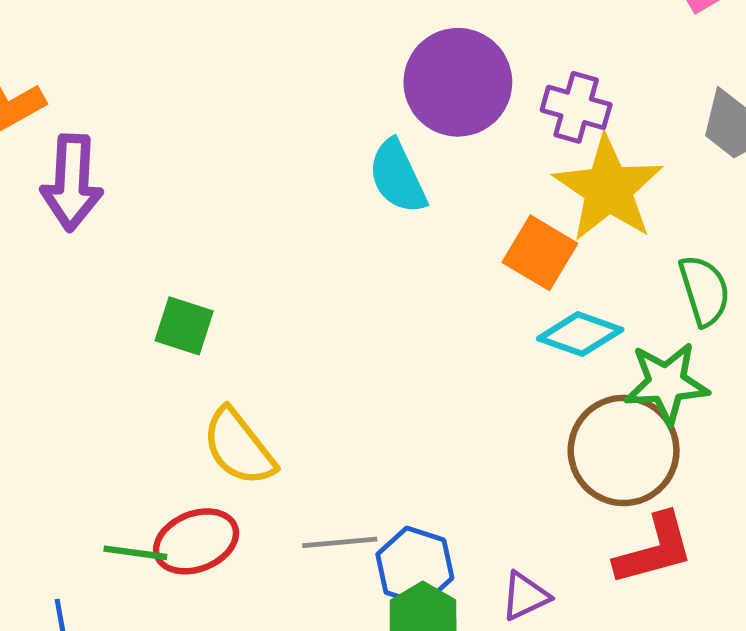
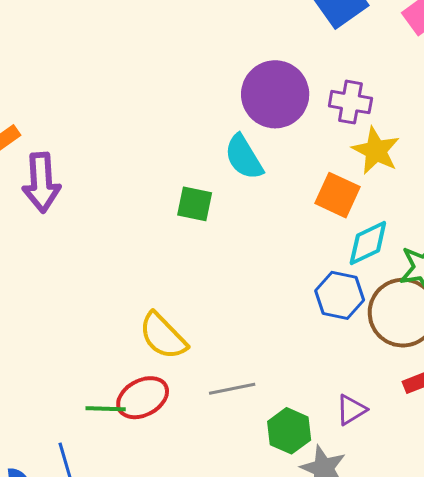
yellow star: (608, 189) -> (376, 151), size x0.7
green square: (184, 326) -> (195, 204), moved
cyan diamond: (580, 334) -> (368, 243), turned -39
blue hexagon: (415, 566) -> (340, 295), moved

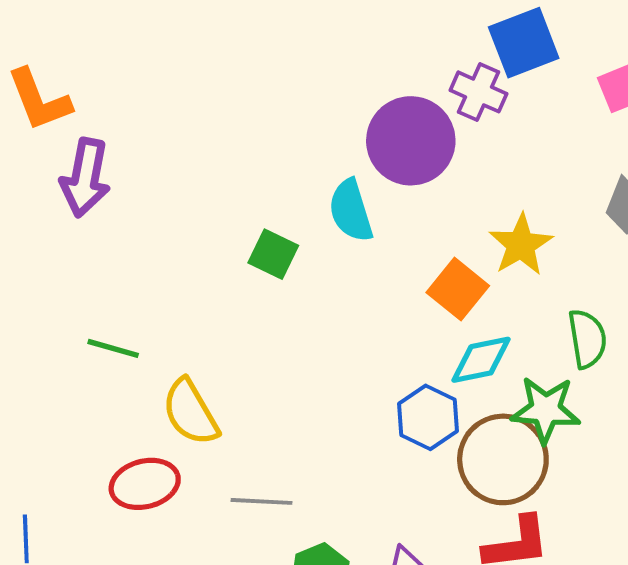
purple cross: (350, 102) -> (478, 92), moved
green line: (106, 409) -> (113, 348), moved

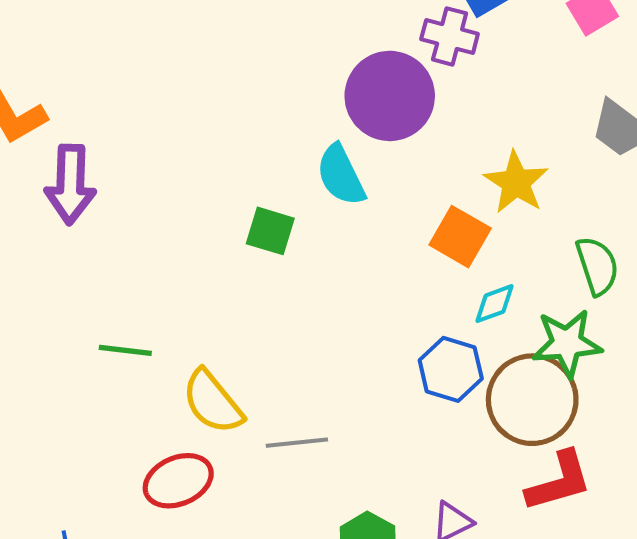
cyan diamond: (481, 360) -> (495, 304), size x0.7
gray line: (261, 501) -> (297, 443), moved

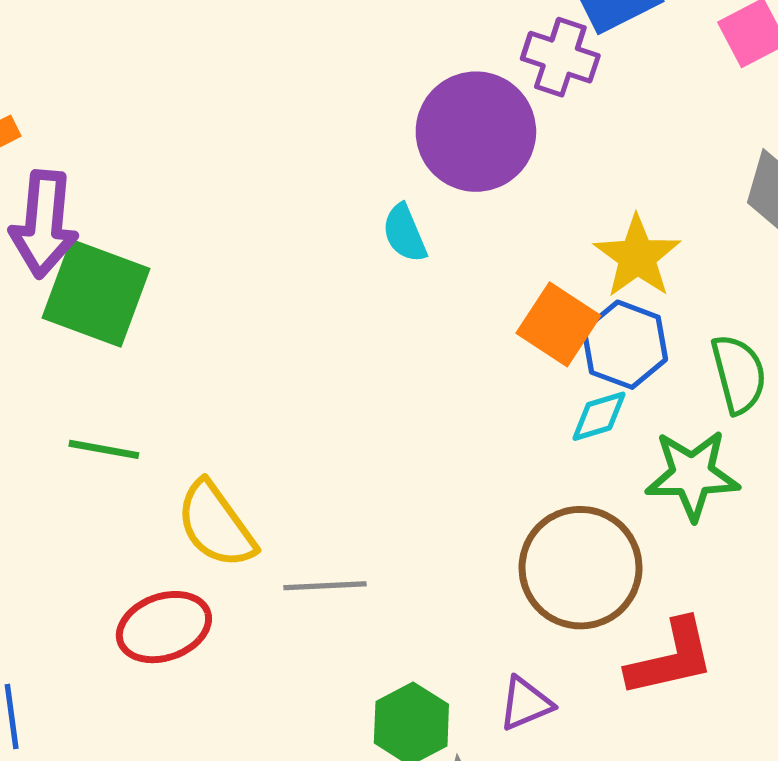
cyan semicircle: (341, 175) -> (405, 233), size x0.7
green square: (270, 231) -> (96, 293), moved, size x1.6
blue hexagon: (451, 369) -> (625, 345), moved
brown circle: (532, 400) -> (581, 568), moved

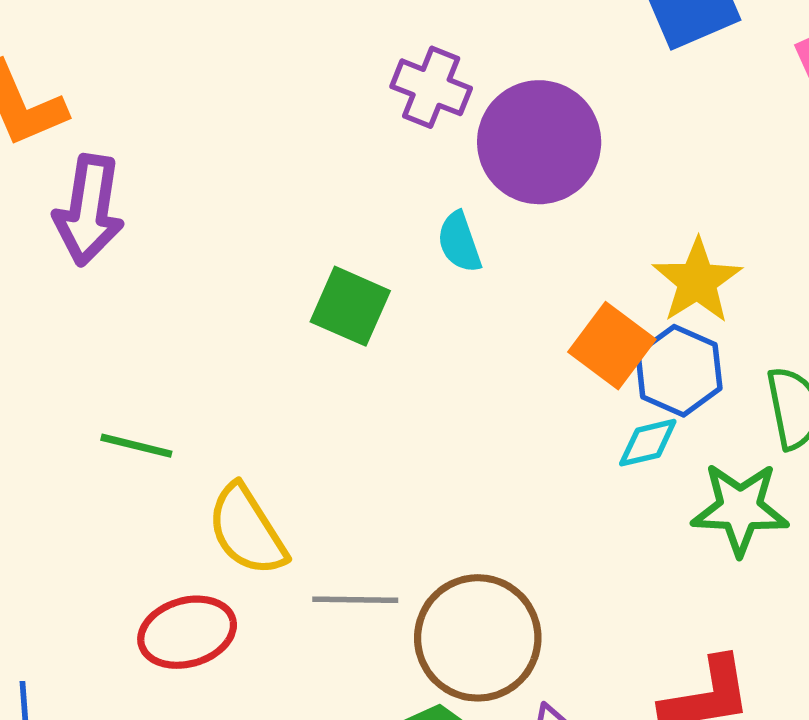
purple cross: (560, 57) -> (431, 87), moved
green square: (96, 293) -> (350, 306), moved, size x0.7
brown circle: (581, 568) -> (478, 638), moved

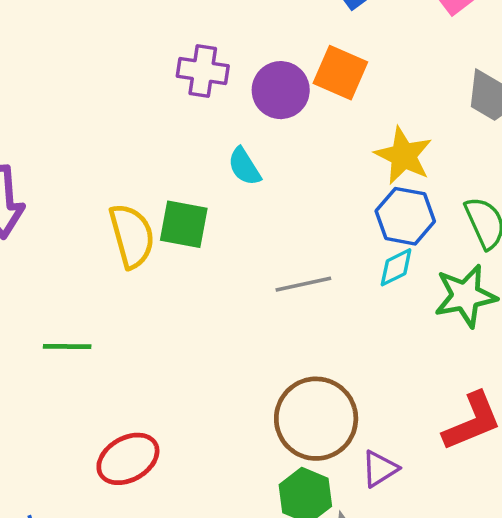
purple circle: (539, 142) -> (281, 90), size x0.7
orange square: (612, 346) -> (340, 73), moved
yellow semicircle: (247, 530) -> (132, 236), moved, turned -150
gray line: (355, 600) -> (303, 284), moved

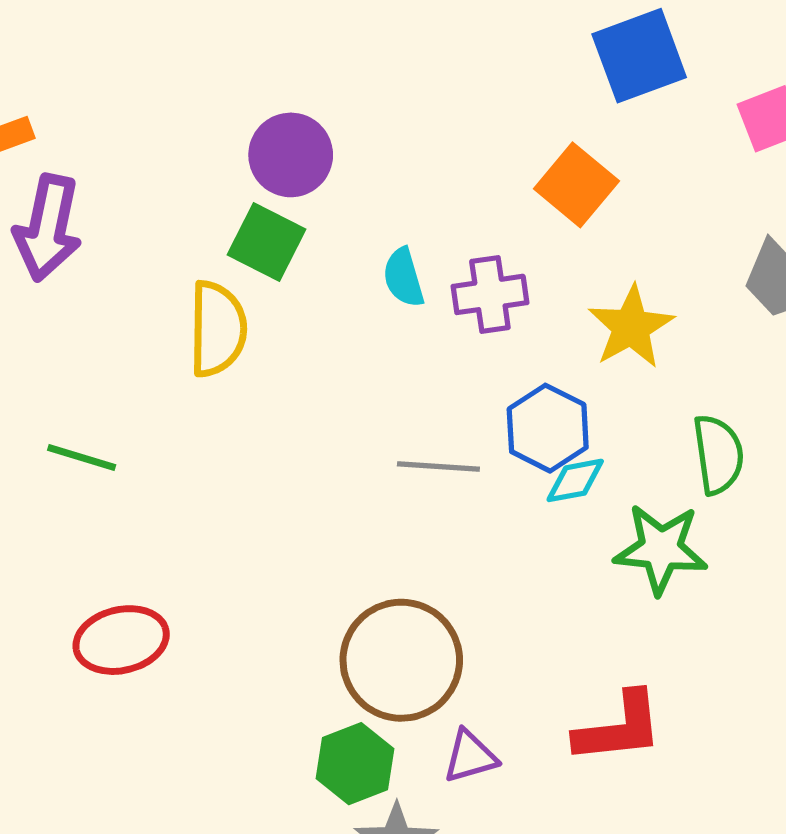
purple cross: (203, 71) -> (490, 294), moved, turned -33
purple circle: (281, 90) -> (291, 155), moved
blue hexagon: (405, 216) -> (548, 428), moved
green square: (184, 224) -> (266, 242), moved

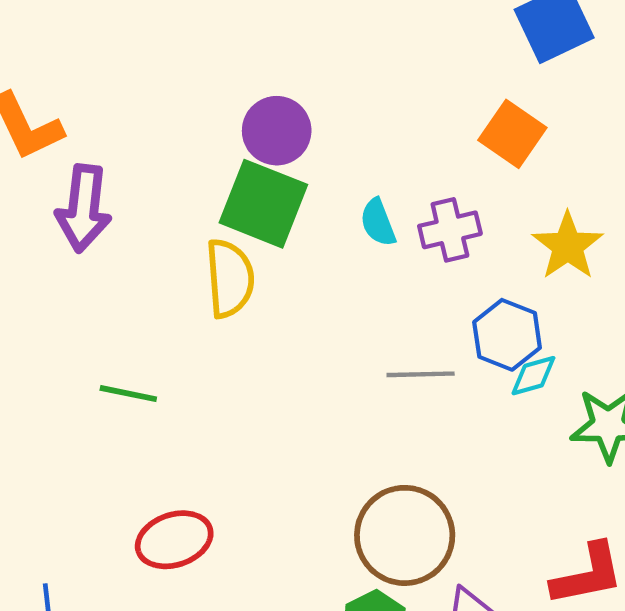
green square: (266, 242) -> (263, 204), size x1.4

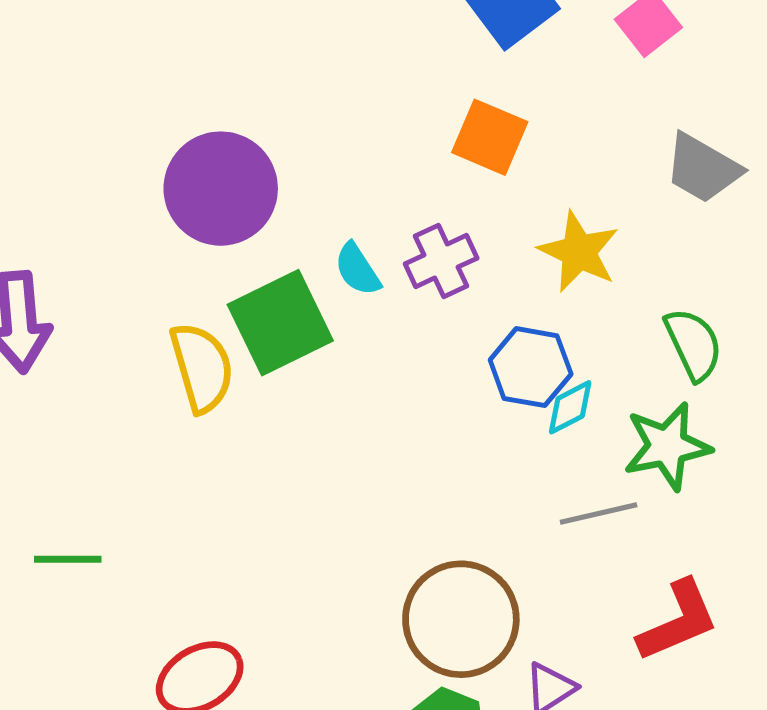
purple circle: (277, 131) -> (221, 189), size x1.4
green square: (263, 204) -> (280, 323), moved, turned -36
gray line: (421, 374) -> (599, 513), moved
green line: (128, 394) -> (68, 559), moved

